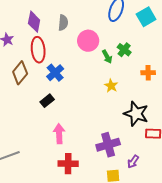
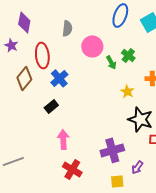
purple diamond: (34, 22) -> (24, 22), moved
yellow star: (111, 86) -> (127, 91), moved
red cross: (68, 164) -> (72, 169), turned 30

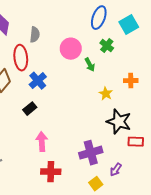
gray semicircle: (67, 28) -> (35, 35), moved
green cross: (128, 55) -> (107, 46), moved
red cross: (72, 169) -> (51, 172), turned -30
yellow square: (117, 181) -> (96, 184), turned -32

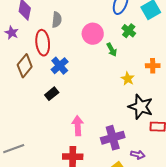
pink arrow: (42, 142) -> (78, 126), moved
purple arrow: (116, 170) -> (138, 155), turned -112

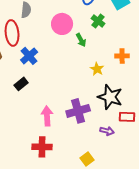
purple cross: (113, 138) -> (78, 111), moved
purple arrow: (138, 155) -> (107, 131), moved

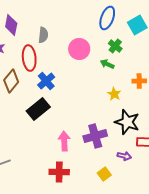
green arrow: (81, 40) -> (107, 64), moved, turned 144
black rectangle: (21, 84) -> (38, 109), size x1.6
yellow square: (87, 159) -> (104, 174), moved

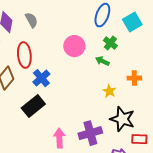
gray semicircle: (43, 35) -> (31, 20), moved, turned -35

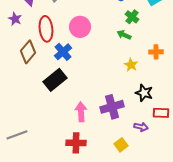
pink circle: (74, 46) -> (80, 27), moved
black star: (122, 119) -> (144, 93), size x0.7

